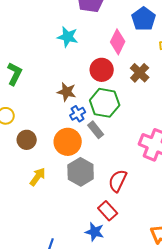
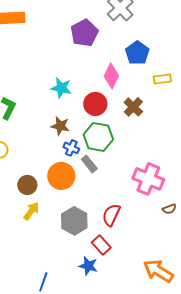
cyan star: (68, 37) -> (61, 88), moved
blue cross: (78, 114) -> (71, 148), turned -35
brown circle: (27, 140) -> (27, 185), moved
gray hexagon: (81, 172) -> (74, 221), moved

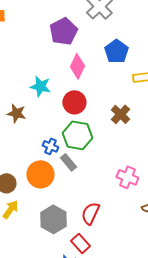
pink diamond: (111, 76) -> (77, 66), moved
brown cross: (133, 107) -> (120, 114), moved
brown star: (60, 126) -> (16, 113), moved
pink cross: (148, 179) -> (127, 177), size x0.7

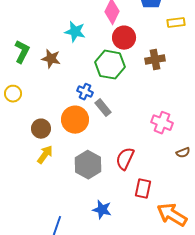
red circle: (74, 102) -> (124, 38), moved
brown cross: (120, 114) -> (155, 60), turned 36
green hexagon: (77, 135) -> (110, 65), moved
red rectangle: (80, 243) -> (143, 189), moved, turned 54

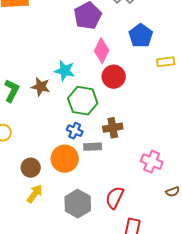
brown star: (51, 59) -> (41, 87), moved
brown cross: (155, 60) -> (113, 128), moved
green hexagon: (110, 65) -> (83, 101), moved
gray rectangle: (103, 108) -> (93, 147), turned -54

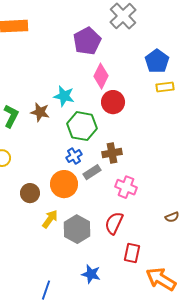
blue pentagon: (141, 36) -> (157, 61), moved
blue cross: (75, 131) -> (74, 156), turned 35
gray rectangle: (93, 147) -> (92, 172), turned -30
pink cross: (152, 162) -> (126, 187), moved
yellow arrow: (35, 194) -> (50, 219), moved

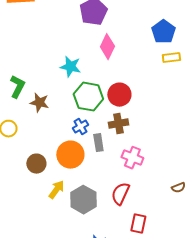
red circle: (113, 102) -> (119, 95), moved
brown star: (40, 112) -> (39, 103), moved
gray rectangle: (92, 172) -> (98, 143), turned -66

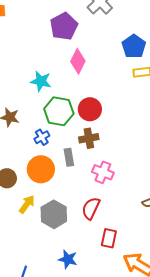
blue cross: (80, 127) -> (42, 137), moved

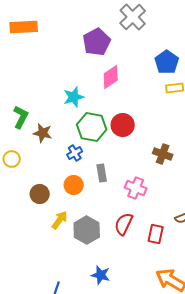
pink diamond: (78, 61) -> (111, 77), turned 30
cyan star: (41, 81) -> (74, 97), turned -30
brown cross: (89, 138) -> (163, 154), moved, turned 30
orange circle: (41, 169) -> (74, 185), size x0.7
red rectangle: (109, 238) -> (156, 234), moved

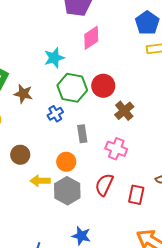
brown cross: (163, 154) -> (124, 111), moved, turned 30
orange circle: (74, 185) -> (66, 162), moved
yellow arrow: (60, 220) -> (40, 181), turned -126

